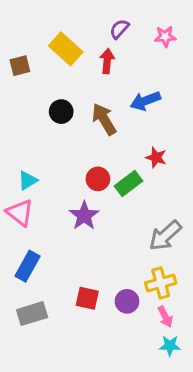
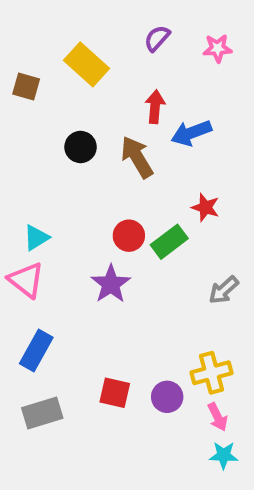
red arrow: (107, 61) -> (155, 107), moved
brown square: (20, 66) -> (26, 87), turned 30
gray arrow: (165, 236) -> (224, 290), moved, size x0.7

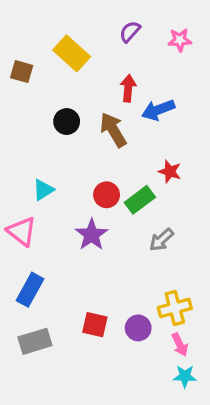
cyan triangle: (36, 238) -> (43, 190), moved
gray arrow: (224, 290) -> (161, 240), moved

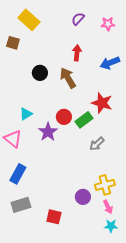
yellow rectangle: (72, 53) -> (29, 20), moved
blue arrow: (158, 110) -> (110, 63), moved
red star: (170, 171) -> (102, 103), size x1.5
purple star: (92, 235) -> (48, 132), moved
red square: (95, 325) -> (54, 217), moved

